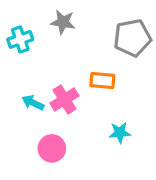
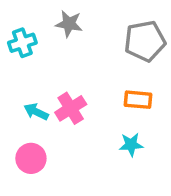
orange rectangle: (102, 81) -> (138, 100), moved
pink circle: (52, 148) -> (31, 158), moved

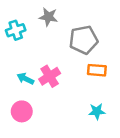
gray pentagon: (145, 41) -> (84, 40), moved
cyan star: (131, 145) -> (97, 111), moved

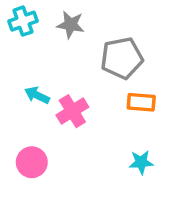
cyan cross: (16, 30) -> (23, 21), moved
cyan arrow: (25, 79) -> (37, 95), moved

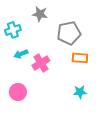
cyan cross: (23, 21) -> (13, 30), moved
cyan arrow: (37, 95) -> (21, 54), turned -48

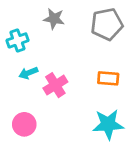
gray pentagon: (69, 33) -> (107, 24), moved
cyan star: (80, 92) -> (108, 124), size x1.6

